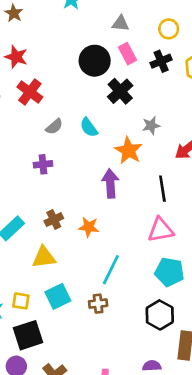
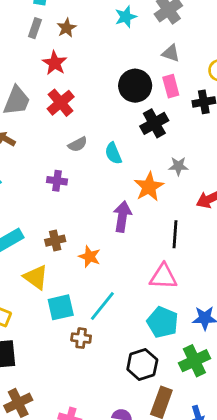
brown star: (14, 13) -> (67, 28), moved
yellow triangle: (44, 257) -> (36, 277), turned 30
cyan square: (58, 296) -> (61, 307), moved

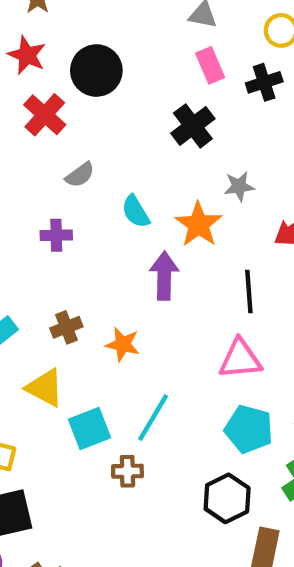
black circle: (135, 86) -> (96, 71), moved
cyan semicircle: (113, 153) -> (136, 212), moved

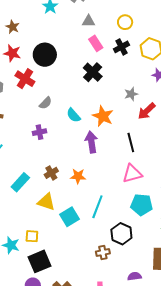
gray star: (239, 186) -> (131, 94), moved
brown cross: (127, 471) -> (103, 252), moved
black hexagon: (227, 498) -> (121, 234), moved

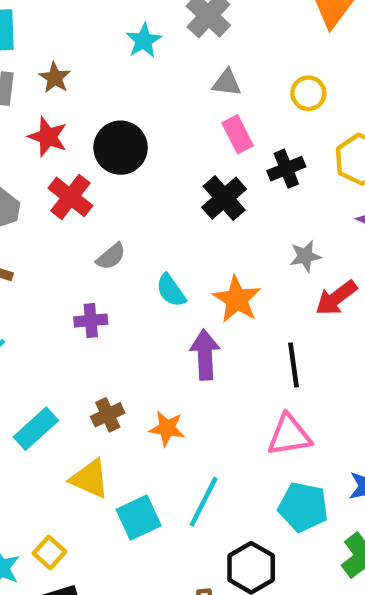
black cross: (121, 47) -> (286, 169), moved
yellow square: (32, 236) -> (50, 552), turned 32

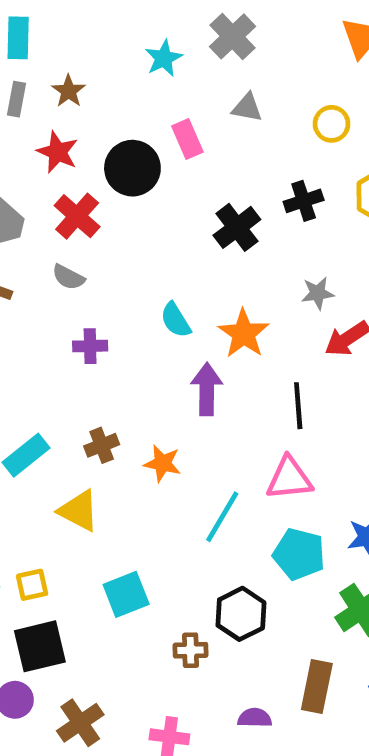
pink rectangle: (238, 134) -> (187, 139), moved
gray semicircle: (111, 256) -> (68, 277), moved, turned 64
cyan line: (204, 502) -> (222, 517), moved
cyan square: (139, 518) -> (126, 594), moved
yellow square: (50, 552) -> (32, 585), turned 32

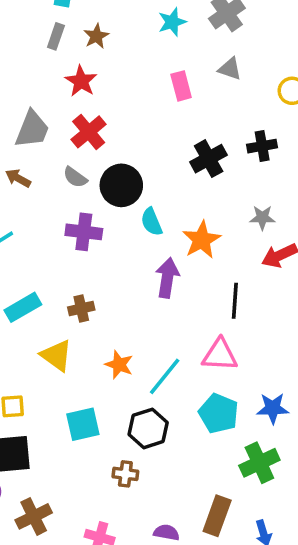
black circle: (132, 168) -> (121, 185), moved
purple cross: (90, 346) -> (84, 232), size x1.4
orange star: (162, 463) -> (119, 365), moved
black hexagon: (241, 614) -> (148, 428), moved

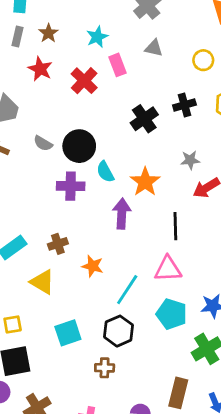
cyan star: (172, 22) -> (97, 37), moved
red cross: (89, 132) -> (84, 81), moved
purple cross: (84, 232) -> (71, 186), moved
orange star: (119, 365) -> (93, 266), moved

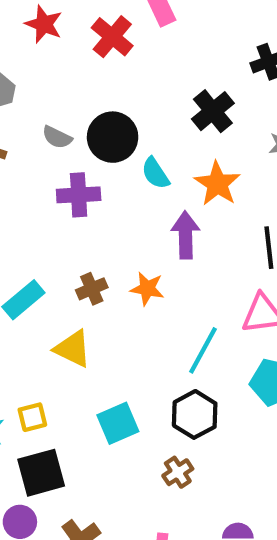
black cross: (144, 119) -> (213, 111), moved
purple cross: (71, 186) -> (79, 195), moved
orange star: (93, 266) -> (147, 289), moved
brown cross: (105, 368) -> (178, 472), turned -30

